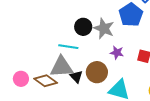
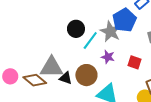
gray star: (104, 28) -> (110, 32), moved
cyan line: (68, 47) -> (90, 41), moved, turned -66
black triangle: (76, 77) -> (66, 78), turned -32

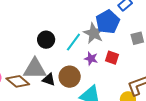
black circle: (76, 29) -> (46, 40), moved
red square: (134, 62) -> (112, 58), moved

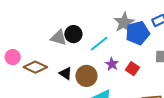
gray star: (94, 33) -> (124, 23), moved
gray triangle: (35, 69) -> (59, 38), moved, size x0.7
brown diamond: (18, 81) -> (35, 67), turned -30

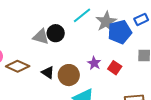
cyan line: (99, 44) -> (82, 15), moved

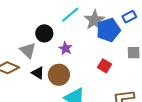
gray triangle: (41, 37) -> (28, 50), moved, turned 30
purple star: (94, 63) -> (65, 48), moved

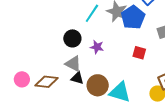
gray triangle: (28, 50) -> (73, 64), moved
brown circle: (59, 75) -> (98, 85), moved

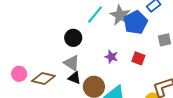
purple star: (97, 47) -> (111, 57), moved

